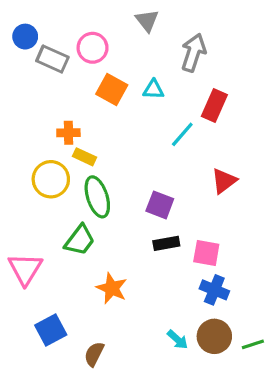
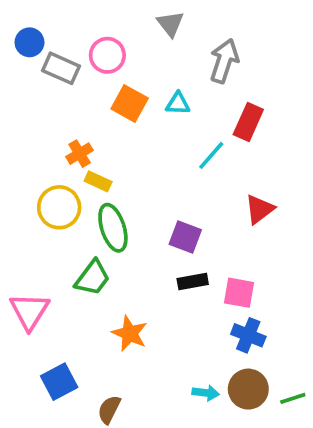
orange cross: (68, 133) -> (80, 154), turned -30
cyan arrow: (177, 340) -> (206, 393), turned -35

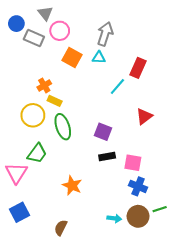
gray triangle: (170, 24) -> (45, 13), moved
gray arrow: (224, 61) -> (105, 34), moved
green trapezoid: (93, 278) -> (37, 153), moved
blue square: (59, 382) -> (19, 212), moved
green line: (293, 398) -> (160, 209), moved

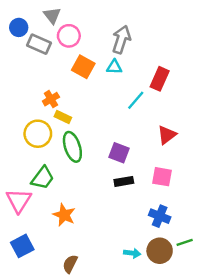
pink square: (133, 163) -> (162, 177), moved
orange star: (72, 185) -> (64, 215), moved

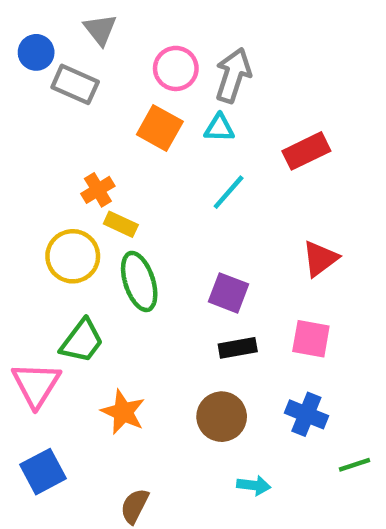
pink circle: (69, 36) -> (176, 68), moved
red rectangle: (160, 79) -> (306, 151), turned 40
cyan line: (136, 100) -> (229, 192), moved
brown circle: (160, 251) -> (222, 417), moved

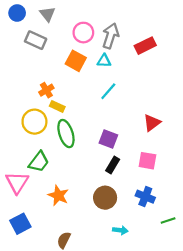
blue circle: (36, 52) -> (17, 13), moved
red rectangle: (306, 151) -> (145, 46), moved
black rectangle: (238, 348) -> (113, 165), turned -49

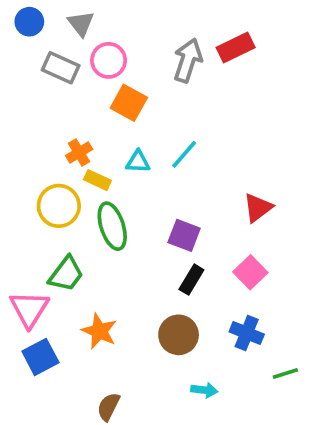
pink circle: (83, 33) -> (109, 60), moved
red rectangle: (145, 46) -> (236, 47), moved
cyan triangle: (104, 61) -> (138, 162), moved
pink square: (147, 161) -> (250, 272), turned 36
blue square: (20, 224) -> (40, 357), moved

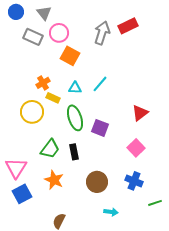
green ellipse: (112, 226) -> (75, 118), moved
green trapezoid: (66, 274) -> (50, 149), moved
black rectangle: (191, 280) -> (74, 152), moved, turned -42

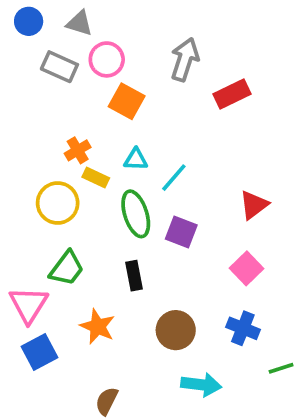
gray triangle: (44, 13) -> (79, 23), turned -35
red rectangle: (128, 26) -> (232, 94), moved
cyan line: (100, 84) -> (174, 178), moved
green trapezoid: (50, 149) -> (67, 268), moved
cyan arrow: (111, 212) -> (201, 385), size x1.5

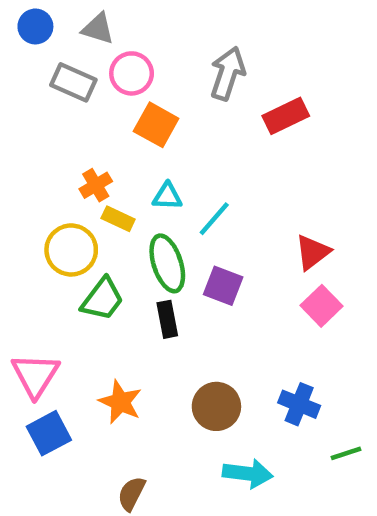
green trapezoid: (67, 268) -> (102, 299), moved
pink square: (247, 268) -> (321, 306), moved
black rectangle: (134, 276) -> (167, 319), moved

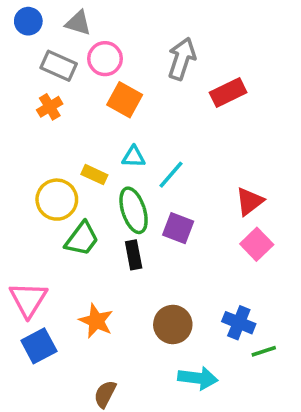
orange cross: (96, 185) -> (50, 107), moved
green line: (346, 453) -> (264, 351), moved

